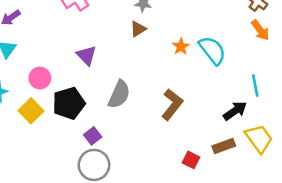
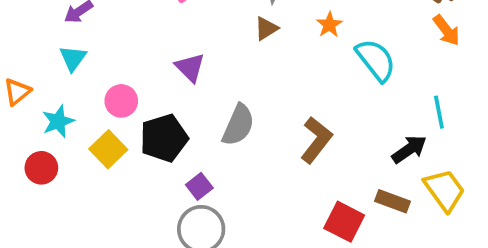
orange star: (181, 47) -> (329, 25), moved
brown rectangle: (224, 146) -> (393, 201), turned 40
red square: (191, 160) -> (344, 222), size x1.5

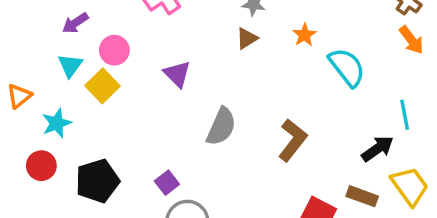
pink circle: (121, 101) -> (114, 50), moved
black pentagon: (164, 138) -> (97, 181), moved
yellow square: (108, 149) -> (102, 86), moved
purple square: (199, 186) -> (167, 183), moved

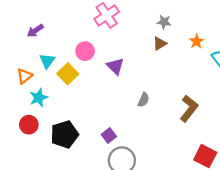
purple arrow: (75, 23) -> (35, 31), moved
pink circle: (114, 50) -> (85, 51), moved
orange triangle: (19, 96) -> (24, 76), moved
gray semicircle: (221, 127) -> (144, 100), size x0.6

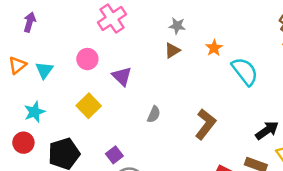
purple arrow: (35, 31) -> (30, 22), moved, turned 140
yellow square: (68, 74) -> (89, 106), moved
orange triangle: (24, 76) -> (17, 65), moved

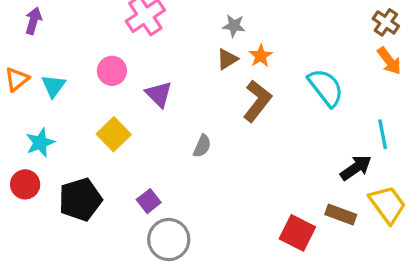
orange star: (214, 48) -> (261, 56), moved
brown L-shape: (205, 124) -> (257, 101), moved

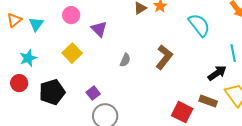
brown L-shape: (257, 101) -> (164, 57), moved

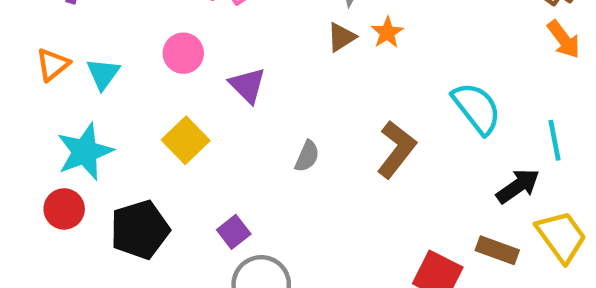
cyan semicircle: (199, 25) -> (477, 108), moved
cyan star: (28, 58) -> (85, 152), size x1.4

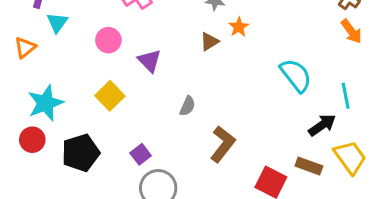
brown triangle: (341, 37) -> (209, 42), moved
cyan triangle: (103, 74) -> (57, 23), moved
brown L-shape: (396, 149) -> (223, 144), moved

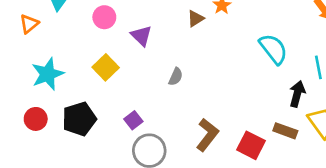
black arrow: (322, 125) -> (297, 94), turned -40
red circle: (32, 140) -> (36, 119), moved
brown L-shape: (223, 144) -> (207, 135), moved

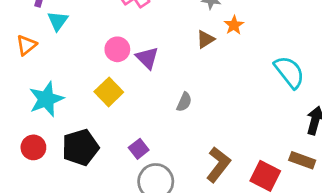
pink circle: (104, 17) -> (117, 49), moved

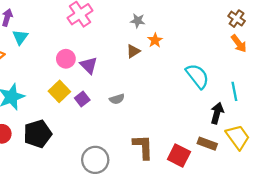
gray semicircle: (184, 102) -> (117, 99), turned 48
purple square: (139, 149) -> (82, 99), moved
brown L-shape: (218, 164) -> (143, 147), turned -40

